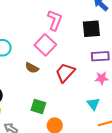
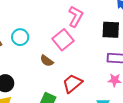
red trapezoid: (65, 73) -> (72, 83), moved

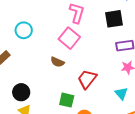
cyan circle: (20, 37) -> (24, 30), moved

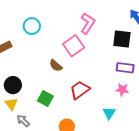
green square: (67, 100) -> (45, 98), moved

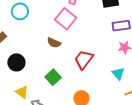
black circle: (13, 85) -> (16, 62), moved
green square: (45, 98) -> (53, 77), turned 35

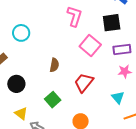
pink square: (66, 19) -> (90, 45), moved
brown semicircle: (54, 43) -> (54, 65), turned -104

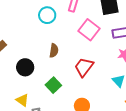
cyan circle: (21, 33) -> (47, 15), moved
black circle: (16, 84) -> (25, 67), moved

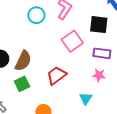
brown semicircle: (54, 51) -> (23, 61), moved, size x1.5

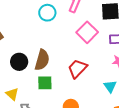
green square: (22, 84) -> (45, 83), turned 35

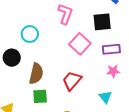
cyan circle: (47, 13) -> (30, 34), moved
black circle: (19, 62) -> (12, 58), moved

